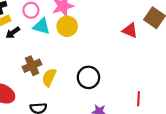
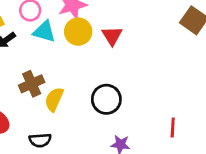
red triangle: (130, 31) -> (112, 36), moved, turned 35

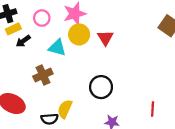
cyan triangle: (44, 32) -> (57, 48), moved
yellow semicircle: (54, 99) -> (65, 109), moved

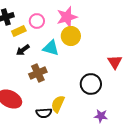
yellow rectangle: (13, 29) -> (19, 31), moved
red triangle: (105, 38) -> (115, 62), moved
black arrow: (23, 41) -> (23, 50), moved

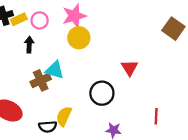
yellow rectangle: (19, 31) -> (19, 19), moved
cyan triangle: (51, 48) -> (55, 70), moved
black arrow: (23, 50) -> (29, 45), moved, turned 128

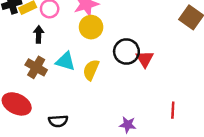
brown cross: (41, 80) -> (36, 67), moved, turned -36
black circle: (102, 93) -> (126, 52), moved
yellow semicircle: (64, 116) -> (91, 70), moved

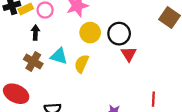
yellow circle: (91, 27) -> (90, 33), moved
black circle: (126, 52) -> (119, 34), moved

